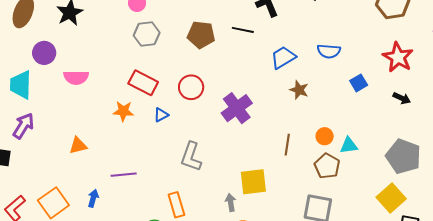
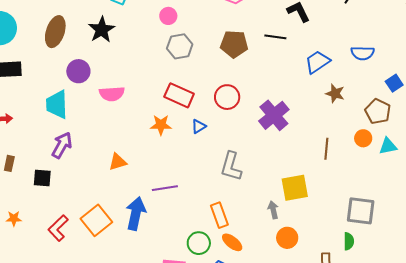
brown pentagon: (327, 166) -> (378, 111), moved
blue arrow: (93, 198) -> (136, 213), size x1.8

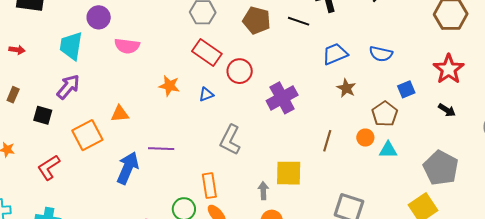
red rectangle: (179, 95) -> (207, 52), moved
orange square: (96, 220) -> (87, 135), moved

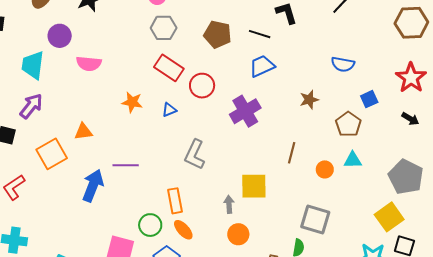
blue trapezoid: (335, 54) -> (262, 66), moved
brown star: (346, 88) -> (309, 100), turned 30
orange circle: (365, 138) -> (325, 169), moved

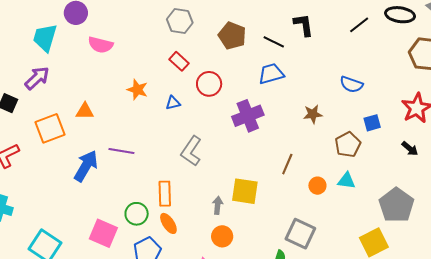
red rectangle: (169, 68) -> (179, 61), size x0.7

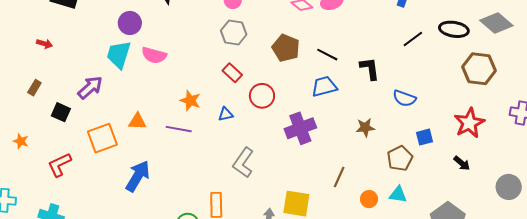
black L-shape: (304, 25) -> (370, 68), moved
cyan trapezoid: (45, 38) -> (119, 55), moved
purple line: (121, 151) -> (179, 129), moved

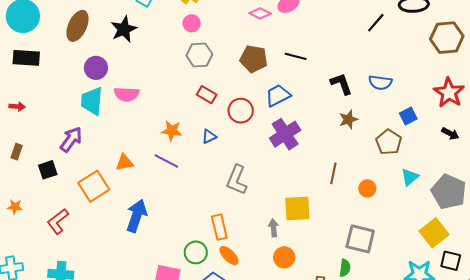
black L-shape: (370, 68) -> (341, 84), moved
blue trapezoid: (324, 87) -> (278, 95), moved
black square: (61, 112) -> (48, 170), turned -30
purple line: (179, 129) -> (166, 161), turned 30
cyan triangle: (398, 195) -> (410, 177), moved, turned -36

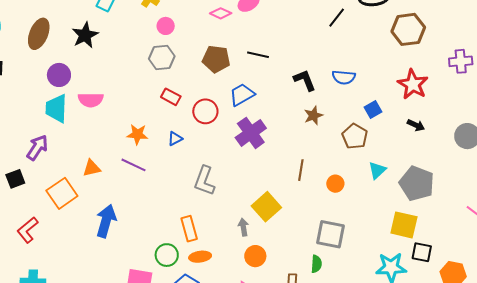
pink circle: (192, 23) -> (166, 26), moved
yellow square: (297, 209) -> (266, 207), turned -36
yellow square: (434, 233) -> (404, 225), turned -36
orange ellipse: (229, 256) -> (200, 257), turned -50

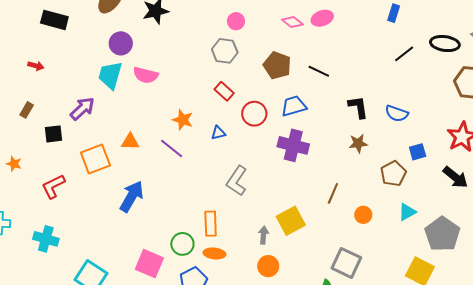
black arrow: (416, 125) -> (455, 177), size x1.5
purple cross: (251, 133) -> (293, 145), turned 36

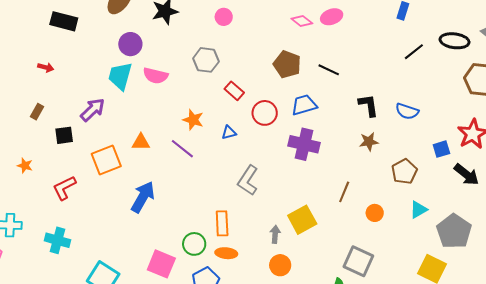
pink circle: (236, 21) -> (224, 17), moved
gray hexagon: (225, 51) -> (206, 60), moved
blue square: (418, 152) -> (441, 149), moved

